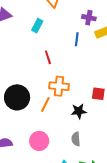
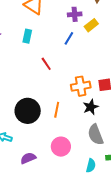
blue line: (77, 39) -> (69, 38), turned 40
orange cross: (59, 86) -> (81, 86), moved
gray semicircle: (76, 139) -> (96, 135), size x1.5

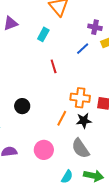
orange line: (57, 110) -> (62, 118), moved
black circle: (28, 111) -> (22, 106), size x0.6
gray semicircle: (96, 135) -> (80, 148), turned -30

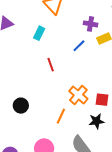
orange cross: (80, 98) -> (78, 95), turned 36
black star: (84, 121) -> (97, 121), moved

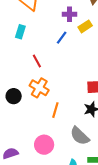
orange cross: (78, 95) -> (39, 88), moved
black circle: (21, 106) -> (14, 96), moved

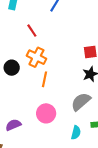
orange line: (55, 110) -> (45, 79), moved
gray semicircle: (80, 136) -> (81, 102), turned 100

